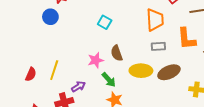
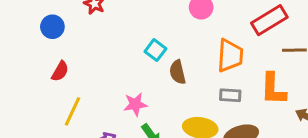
blue circle: (50, 17) -> (52, 27), moved
brown semicircle: (117, 53) -> (178, 72), moved
red semicircle: (31, 74) -> (60, 71), moved

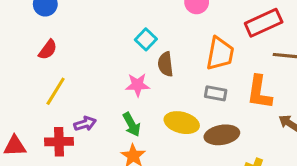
pink star: (135, 104) -> (138, 85), moved

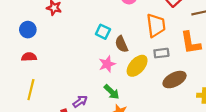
red semicircle: (48, 50) -> (29, 57), moved, turned -112
yellow line: (56, 91) -> (31, 90), moved
yellow ellipse: (182, 123) -> (137, 66), moved, turned -45

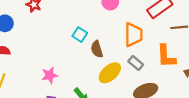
gray rectangle: (161, 53) -> (136, 63), turned 40
pink star: (107, 64) -> (50, 75), moved

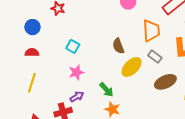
cyan square: (80, 35) -> (73, 46), moved

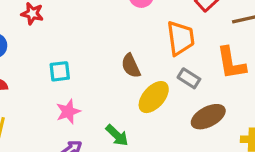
cyan square: (73, 46) -> (60, 71), turned -32

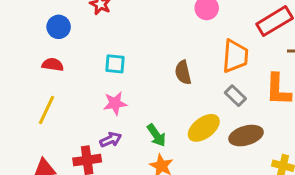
yellow ellipse: (154, 97) -> (204, 128), moved

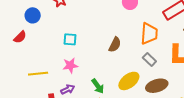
red semicircle: (53, 65) -> (20, 37), moved, turned 128
brown semicircle: (183, 72) -> (115, 45), turned -140
yellow line: (46, 110) -> (38, 74), moved, turned 60

